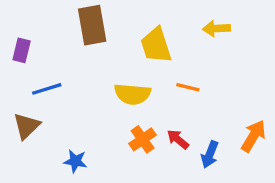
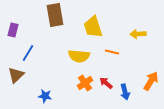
yellow arrow: (216, 28) -> (138, 34), moved
blue line: (47, 89) -> (28, 53), turned -42
blue arrow: (210, 154) -> (125, 92), turned -35

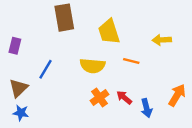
purple rectangle: (13, 30) -> (15, 46), moved
blue line: (28, 53) -> (45, 69), moved
blue star: (45, 96) -> (21, 113), moved

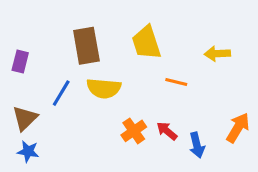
brown rectangle: (64, 18) -> (86, 46), moved
yellow semicircle: (92, 66) -> (104, 88), moved

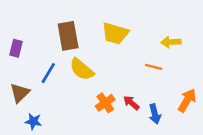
yellow trapezoid: (146, 43) -> (115, 33), turned -56
orange line: (176, 82) -> (154, 67), moved
yellow semicircle: (104, 88) -> (82, 69), turned 35
blue star: (28, 151) -> (33, 121), moved

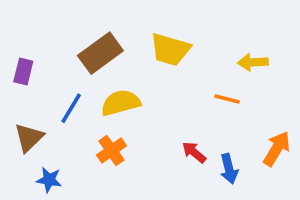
brown rectangle: (68, 36) -> (100, 53), turned 64
yellow semicircle: (82, 69) -> (121, 103), turned 125
orange cross: (105, 103) -> (111, 150), moved

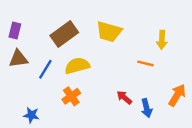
yellow arrow: (253, 62) -> (162, 40), turned -84
purple rectangle: (23, 72) -> (15, 30), moved
brown triangle: (29, 138) -> (18, 59), moved, turned 36

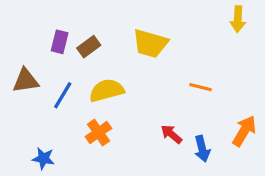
purple rectangle: (15, 30) -> (60, 42), moved
brown rectangle: (64, 34) -> (89, 47), size x0.6
yellow arrow: (162, 40) -> (238, 19), moved

